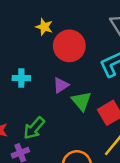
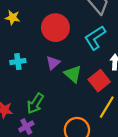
yellow star: (44, 27) -> (13, 17), moved

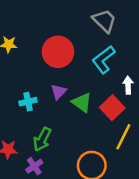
cyan cross: (18, 62) -> (28, 102), moved

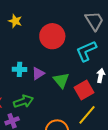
purple triangle: (59, 92) -> (38, 73), moved
green arrow: (42, 139) -> (23, 101), turned -150

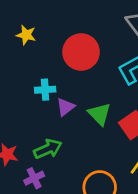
cyan cross: (19, 69) -> (45, 90), moved

